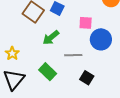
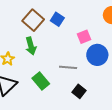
pink square: (86, 23) -> (84, 37), turned -32
green arrow: (51, 38) -> (31, 46), moved, turned -72

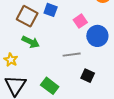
green arrow: (31, 46) -> (31, 42), turned -36
green rectangle: (41, 81) -> (50, 86), moved

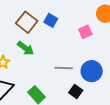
pink square: (80, 21) -> (85, 32), moved
blue circle: (97, 36) -> (92, 71), moved

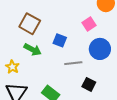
blue square: (51, 20) -> (60, 40), moved
blue circle: (92, 71) -> (100, 49), moved

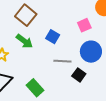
black square: (89, 84) -> (79, 75), moved

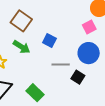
pink square: (84, 25) -> (89, 27), moved

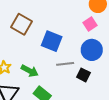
blue square: (49, 41) -> (52, 41), size x1.5
green arrow: (21, 47) -> (30, 71), moved

